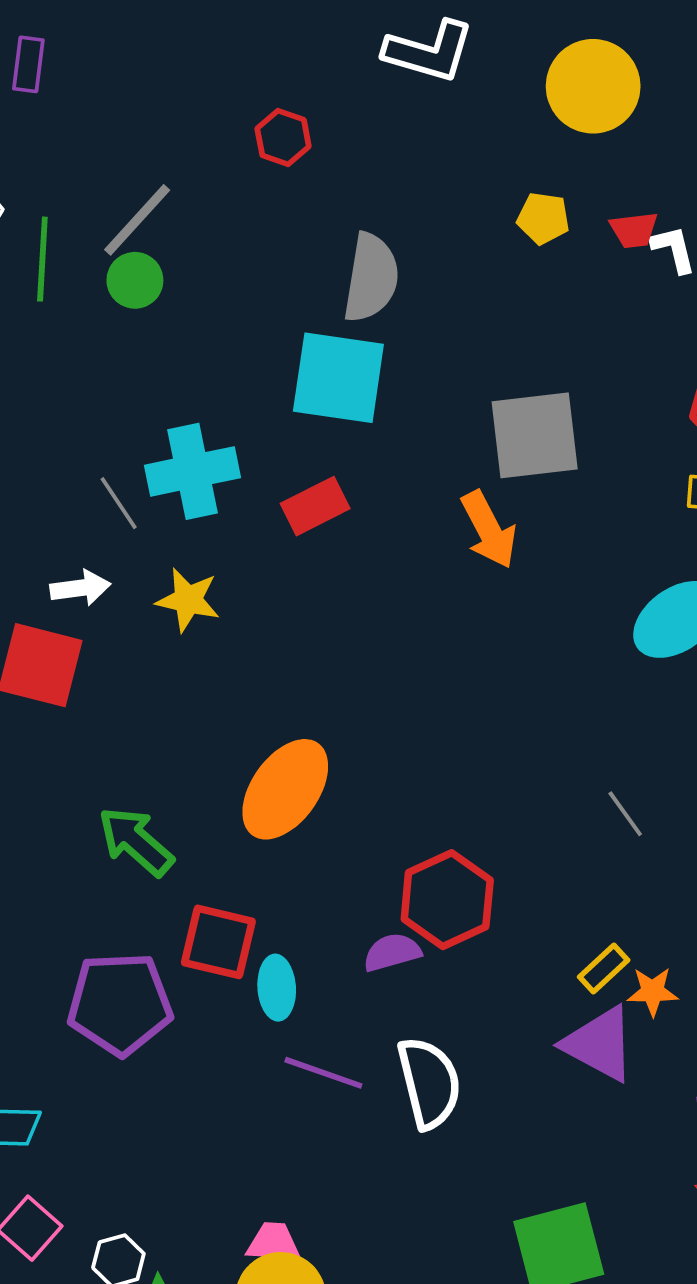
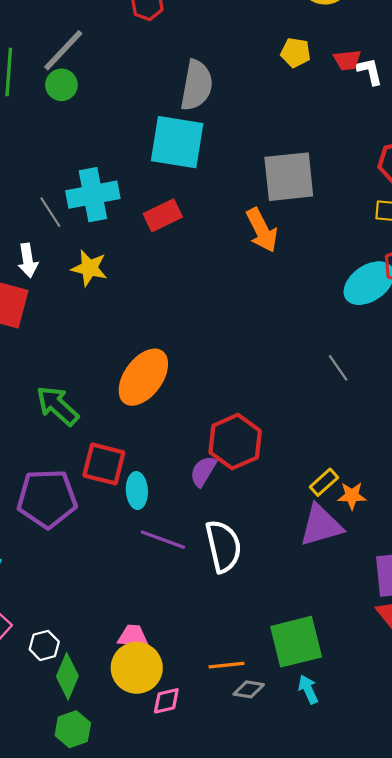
white arrow: (80, 588) -> (28, 260), turned 88
gray line: (625, 814) -> (338, 368), moved
purple semicircle: (392, 952) -> (203, 471), turned -44
purple triangle: (599, 1044) -> (321, 525), turned -45

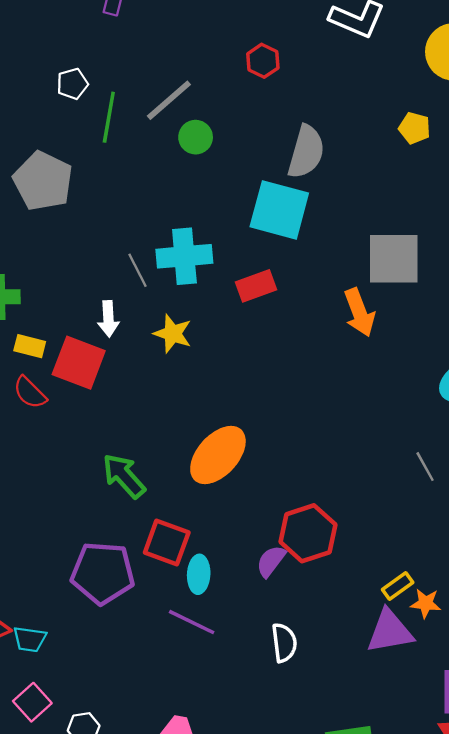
green circle: (61, 85) -> (196, 137), moved
purple line: (163, 540) -> (192, 622), moved
white semicircle: (223, 546) -> (284, 643), size x0.7

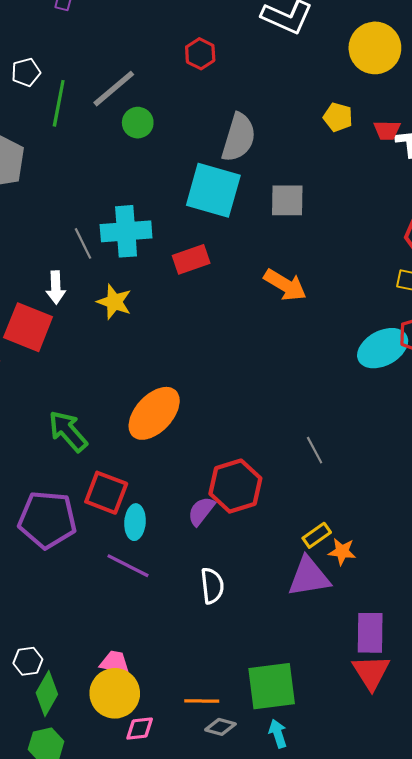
gray square: (394, 259) -> (287, 200), moved, size x0.7
orange arrow: (359, 312) -> (285, 285), turned -39
gray line: (425, 467) -> (315, 450), moved

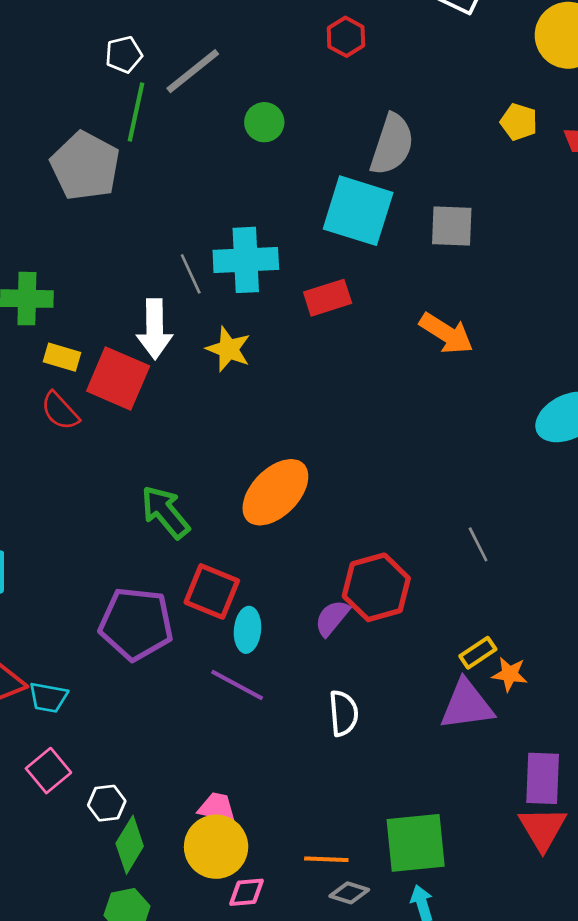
gray line: (114, 89) -> (193, 71), moved
green line: (59, 103) -> (136, 112), moved
white arrow: (56, 287) -> (155, 329), size x1.4

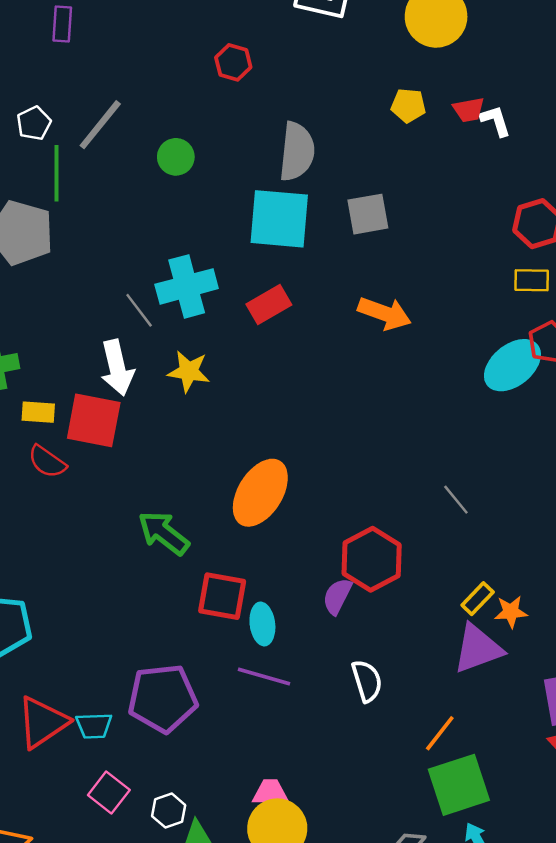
purple pentagon: (136, 624) -> (163, 698), moved
orange line: (326, 859) -> (440, 733), moved, turned -42

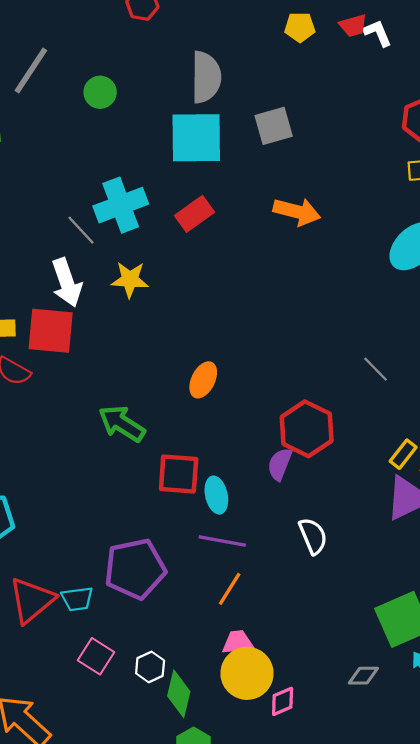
orange ellipse: (260, 493) -> (203, 380), size x0.6
orange line: (440, 733) -> (230, 589), moved

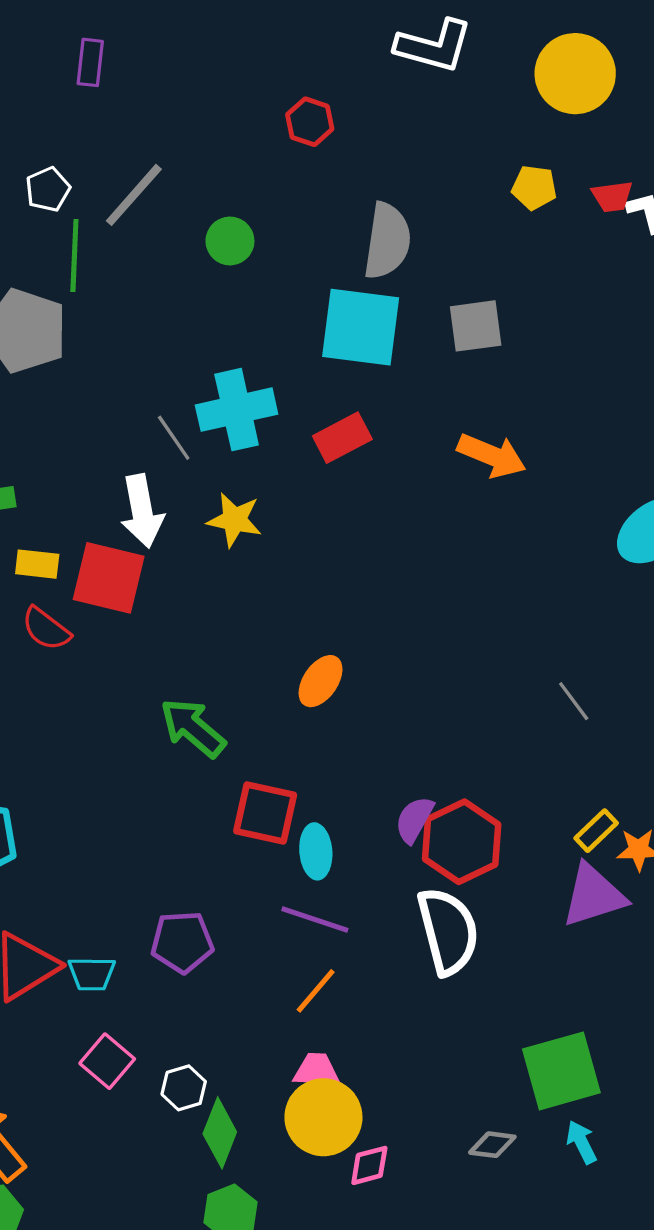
red hexagon: (307, 429) -> (462, 842), moved
white semicircle: (313, 536) -> (448, 931), size x1.6
purple pentagon: (135, 569) -> (182, 942), size x0.7

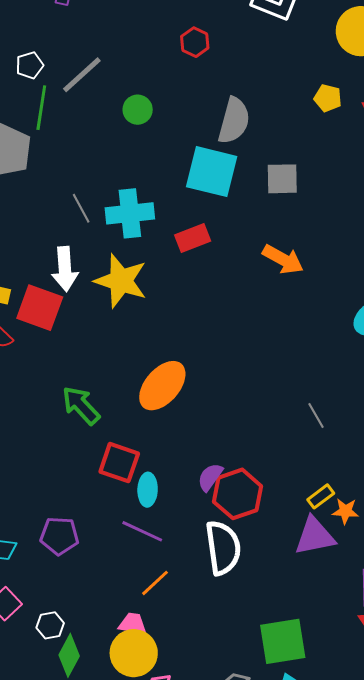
gray line: (174, 438) -> (81, 208), moved
yellow star: (235, 520) -> (121, 281), size x1.6
orange ellipse: (321, 681) -> (162, 386), size x1.6
orange line: (316, 991) -> (155, 583), moved

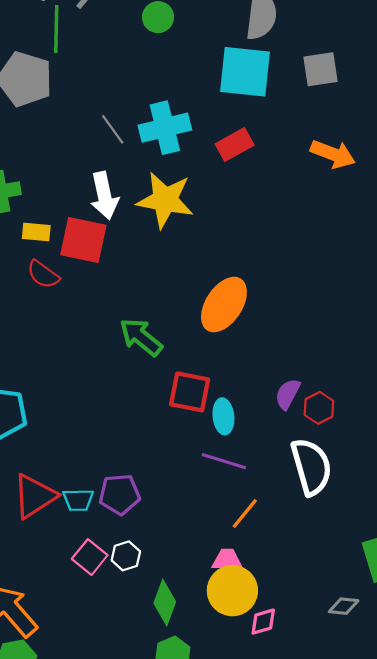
red hexagon: (238, 494) -> (319, 408), size x0.6
purple pentagon: (59, 536) -> (120, 494), moved
white hexagon: (50, 625) -> (126, 556), moved

